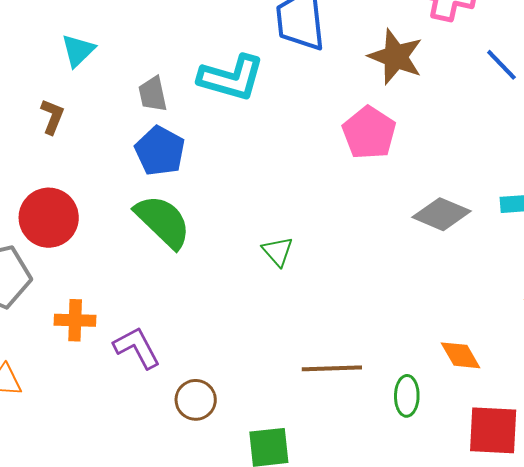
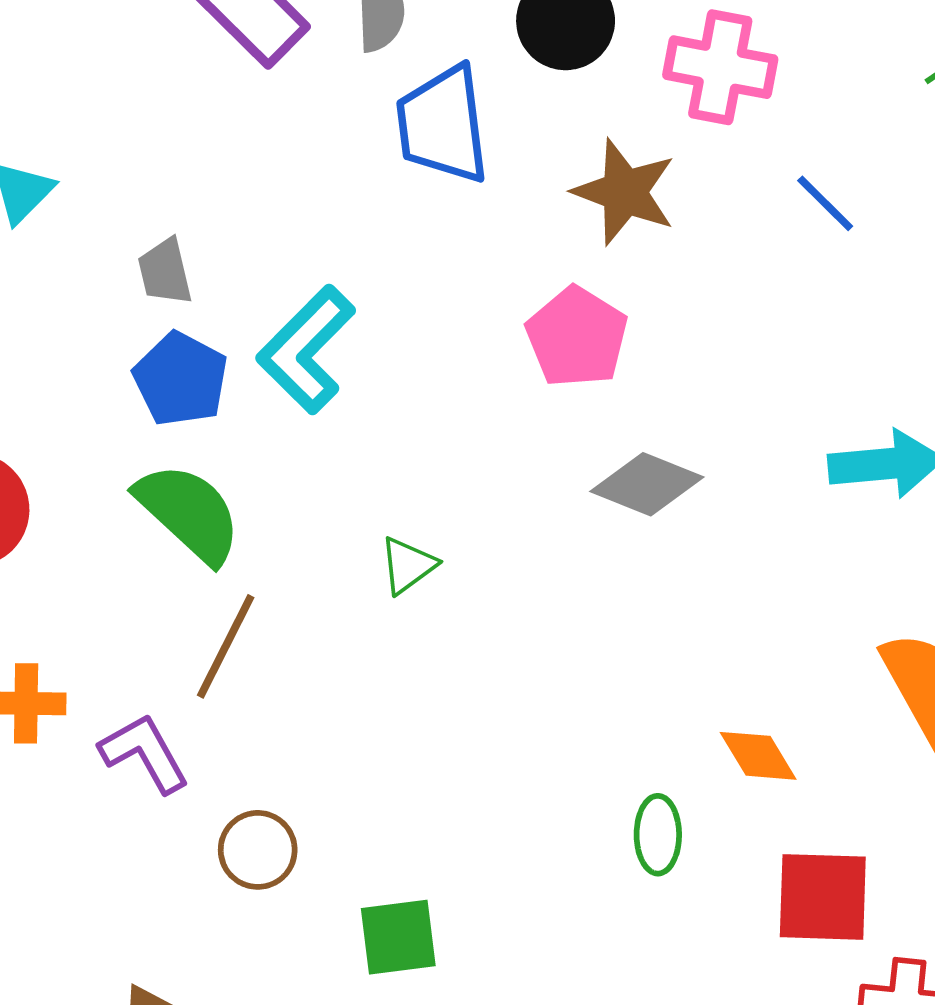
cyan L-shape: (231, 78) -> (306, 349), moved, turned 120
gray diamond: (441, 214) -> (647, 484), moved
green triangle: (278, 251) -> (408, 565), turned 36
brown line: (332, 368) -> (226, 646), moved, turned -60

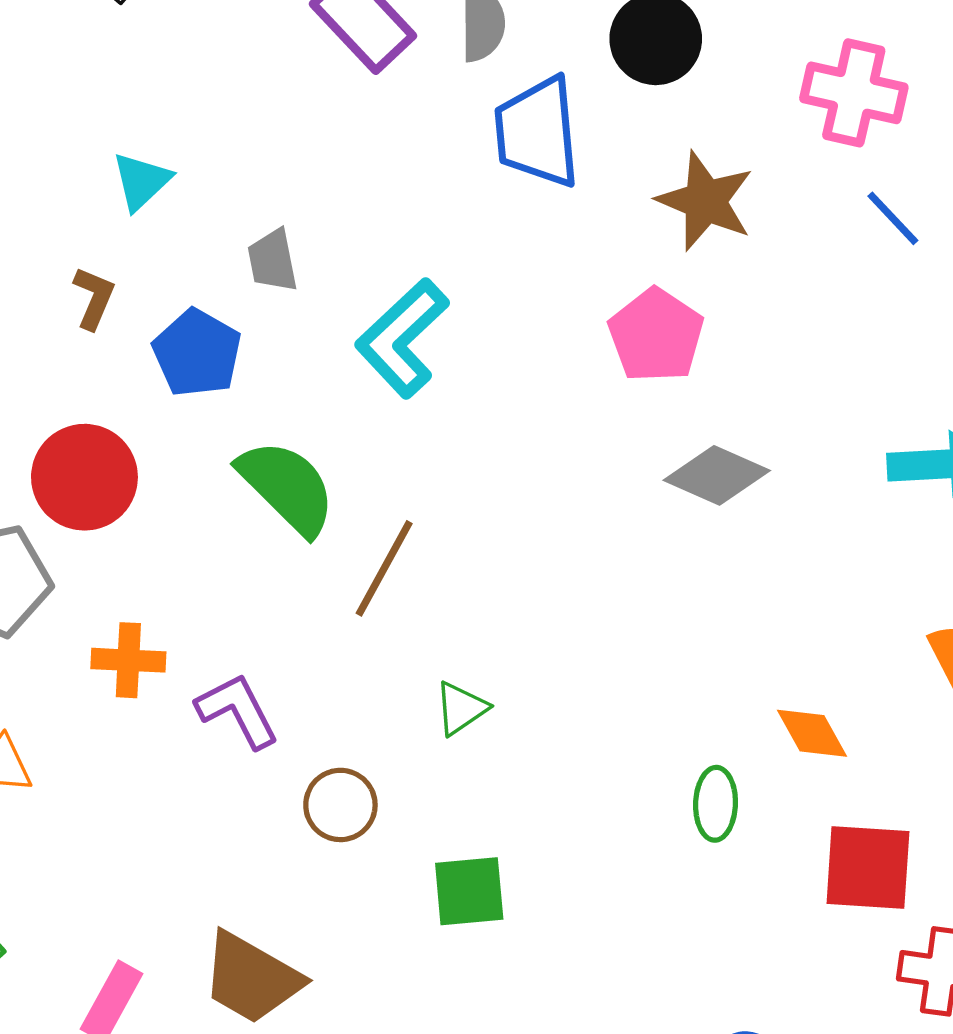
pink cross: (720, 67) -> (854, 93), moved
blue pentagon: (181, 379) -> (197, 353), moved
green triangle: (408, 565) -> (461, 708), moved
brown line: (226, 646) -> (384, 568), moved

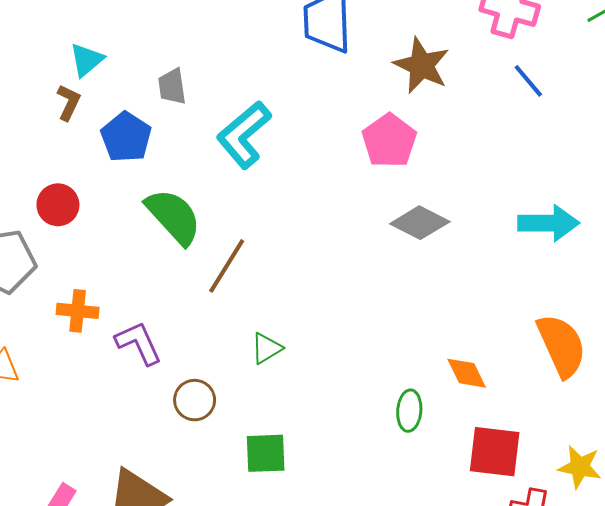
cyan triangle: (141, 181) -> (87, 60), moved
red circle: (84, 477) -> (58, 205), size x0.7

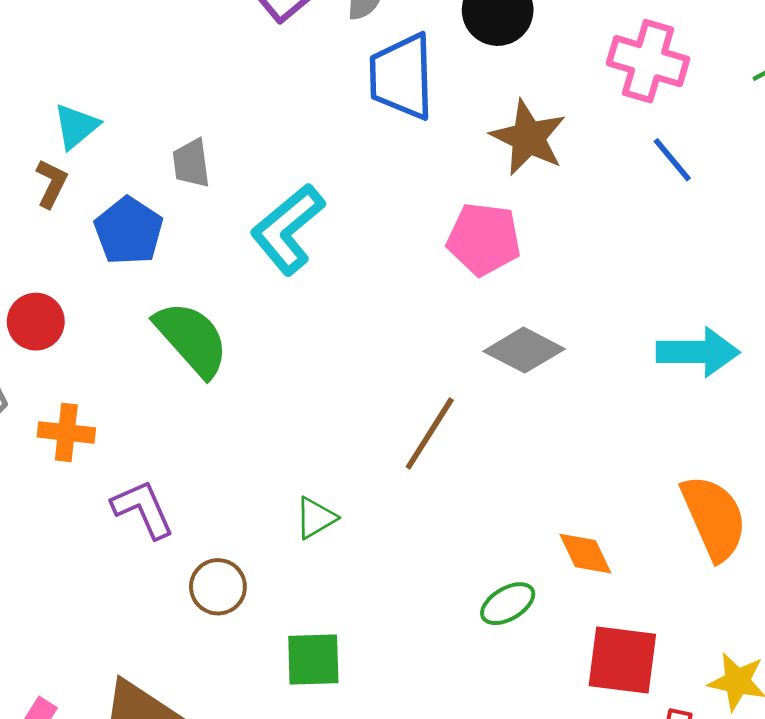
pink pentagon: (389, 141) -> (484, 239), turned -30
brown line: (227, 266) -> (430, 433), moved
orange cross: (78, 311) -> (66, 432), moved
green ellipse: (409, 411) -> (508, 604), turned 54

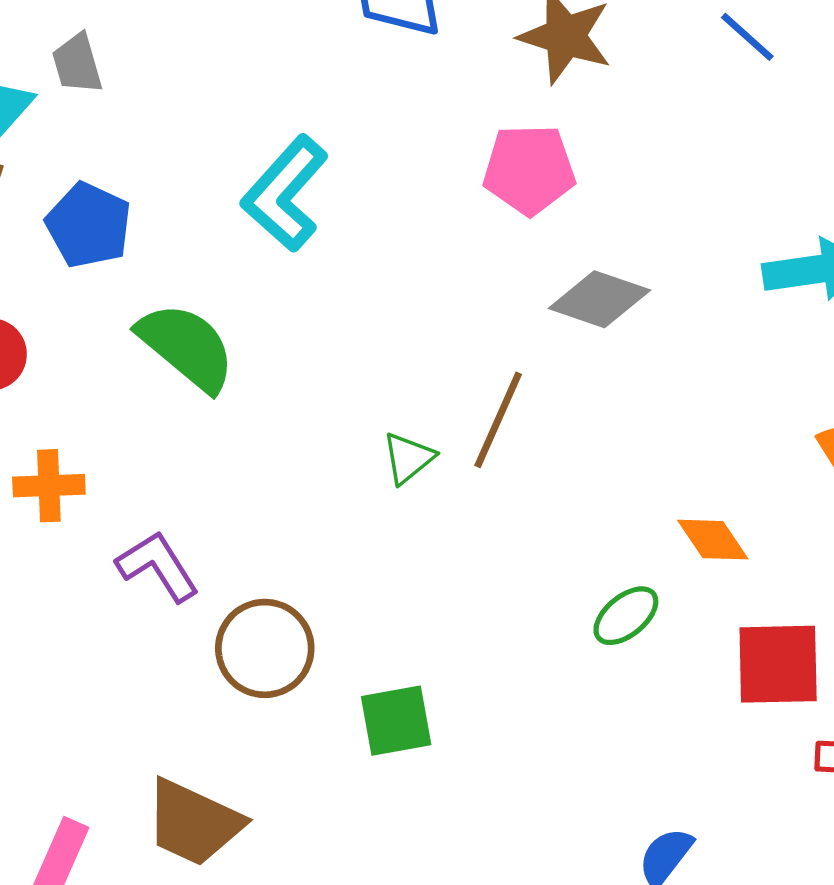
gray trapezoid: (191, 163) -> (77, 64), moved
green triangle: (316, 518) -> (408, 458), moved
brown circle: (218, 587) -> (265, 648), size x1.4

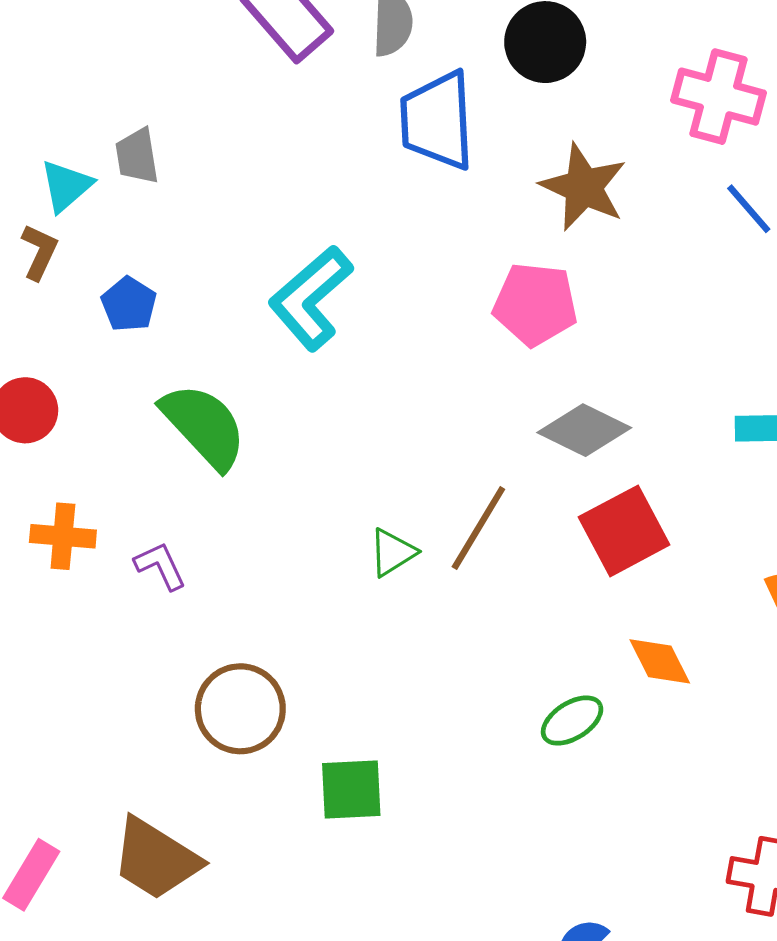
blue pentagon: (89, 225) -> (129, 304), size x0.7
purple L-shape: (158, 566) -> (160, 566), moved, size x0.7
red square: (778, 664) -> (624, 531), moved, turned -34

